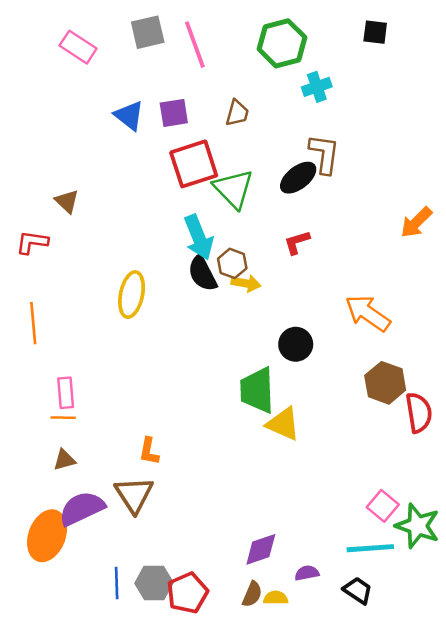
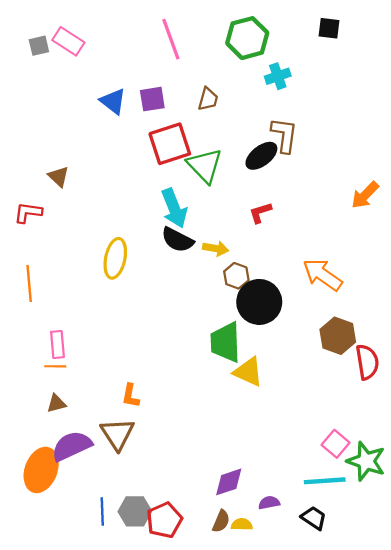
gray square: (148, 32) -> (39, 46), moved, size x0.7
brown hexagon: (232, 263) -> (236, 276), moved
black semicircle: (202, 273) -> (177, 240), turned -36
black circle: (296, 344) -> (259, 302), size x1.5

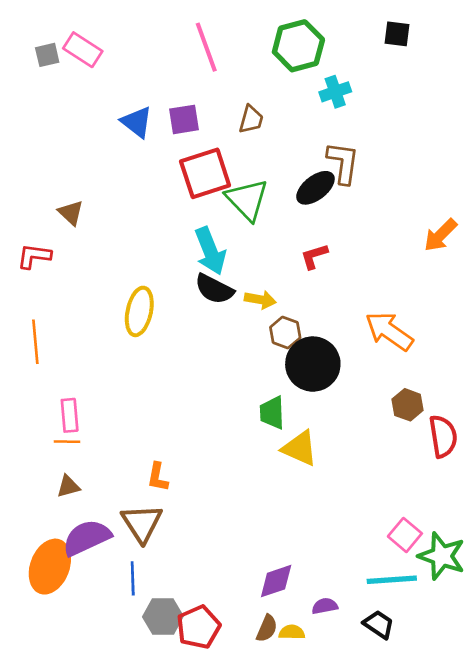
brown hexagon: (338, 336) -> (408, 405), size x0.7
green trapezoid: (225, 342) -> (272, 413), size x0.7
blue line: (102, 511) -> (133, 578), moved

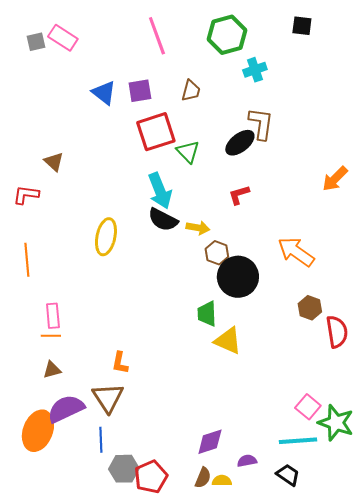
green triangle: (247, 200) -> (188, 152), size x0.7

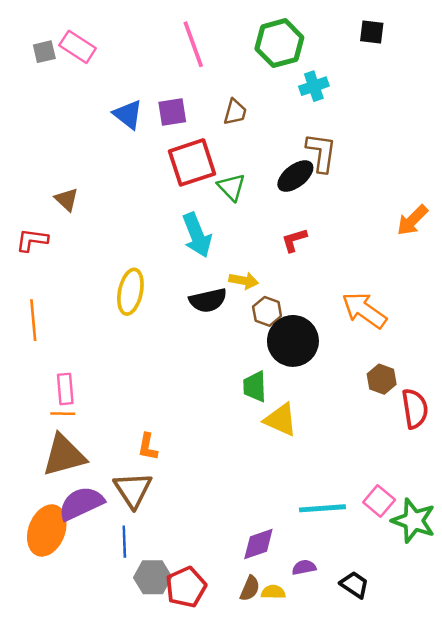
black semicircle: (163, 220) -> (208, 300), moved, turned -40
brown triangle: (52, 370) -> (64, 455), size x2.0
cyan line: (298, 441) -> (322, 508), moved

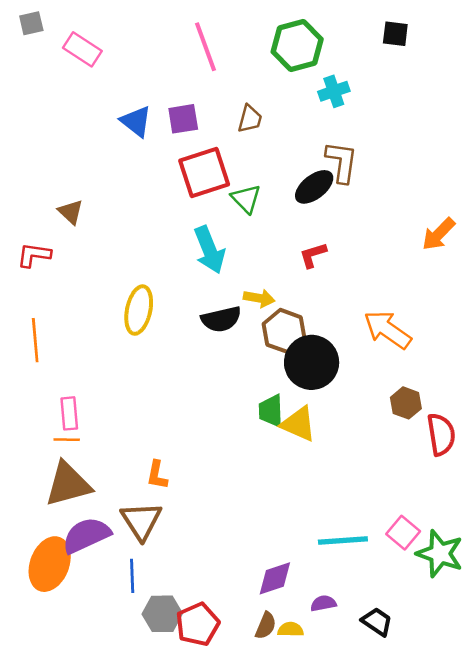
gray square: (44, 52) -> (31, 23), moved
brown hexagon: (267, 311) -> (284, 331), size x1.4
yellow triangle: (281, 420) -> (298, 424), moved

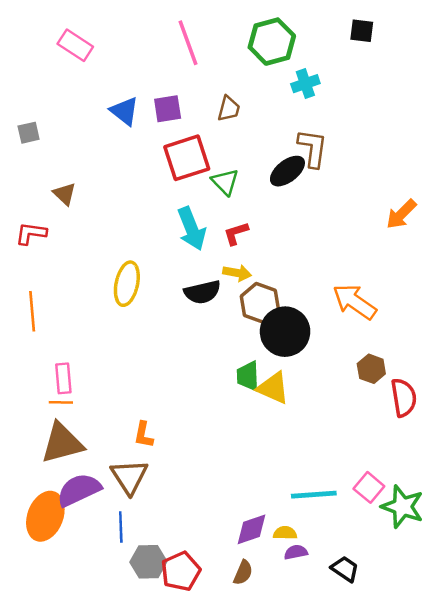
gray square: (31, 23) -> (29, 133), moved
red L-shape: (313, 255) -> (236, 233), moved
yellow semicircle: (291, 630) -> (285, 533), moved

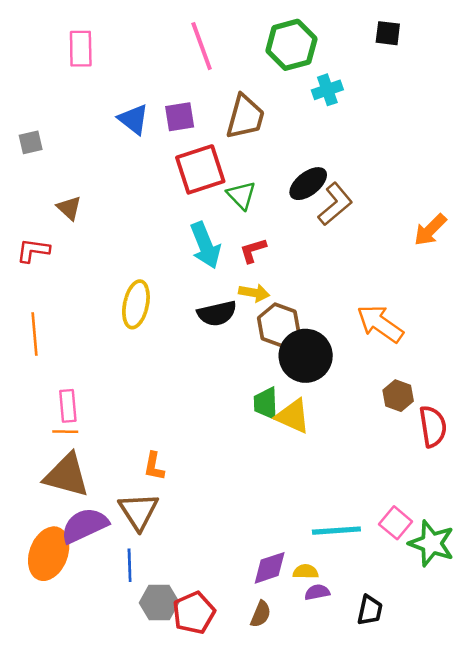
pink rectangle: (75, 45) -> (81, 49), turned 56
brown trapezoid: (229, 109) -> (245, 117), size x1.6
brown L-shape: (313, 148) -> (335, 204), moved, turned 42
brown triangle: (62, 443) -> (67, 475), turned 30
black trapezoid: (345, 569) -> (370, 610), turned 68

